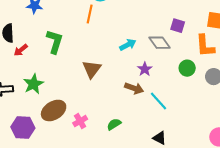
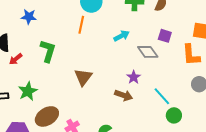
cyan arrow: (128, 45) -> (122, 36), moved
green circle: (187, 68) -> (174, 115), moved
cyan line: (158, 101) -> (162, 96), moved

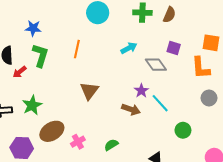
orange line: (81, 25) -> (77, 49), moved
green L-shape: (48, 51) -> (40, 55), moved
cyan line: (162, 96) -> (160, 103), moved

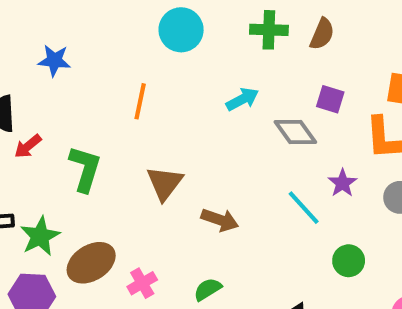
green L-shape: (40, 55) -> (85, 169), moved
purple star: (141, 91) -> (342, 183), moved
green star: (32, 105) -> (40, 236), moved
brown arrow: (131, 109) -> (220, 220), moved

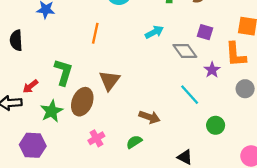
red arrow: (28, 146) -> (30, 86), moved
purple star: (342, 183) -> (212, 70), moved
brown arrow: (220, 220) -> (150, 117), moved
green star: (40, 236) -> (52, 111), moved
brown ellipse: (91, 263) -> (82, 102), moved, turned -36

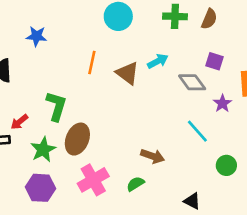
brown triangle: (109, 80) -> (127, 73), moved, turned -30
pink cross: (96, 138) -> (93, 180), size x1.6
purple hexagon: (33, 145) -> (40, 188), moved

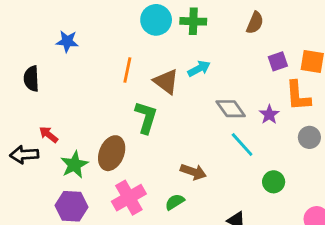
green cross: (175, 16) -> (193, 21), moved
purple square: (215, 61) -> (278, 61), moved, turned -36
gray diamond: (192, 82) -> (231, 109), moved
green L-shape: (56, 106) -> (146, 117), moved
red arrow: (19, 122) -> (49, 135), turned 78

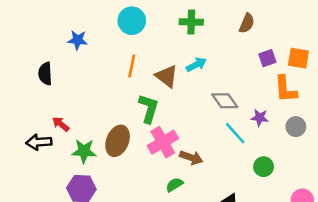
cyan circle: (156, 20) -> (132, 21), moved
purple star: (269, 114) -> (260, 118), moved, turned -30
green star: (74, 165) -> (84, 151), turned 30
pink cross: (129, 198) -> (163, 142), moved

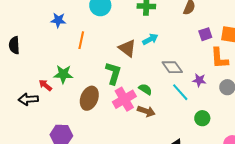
orange line: (132, 66) -> (81, 40), moved
black semicircle: (45, 74) -> (14, 45), moved
green star: (84, 151) -> (63, 74), moved
green semicircle: (174, 185) -> (145, 89), moved, turned 64

